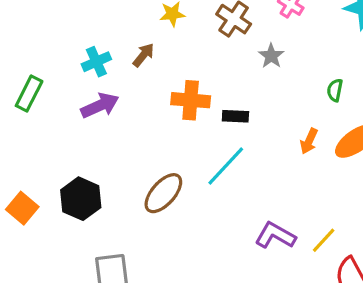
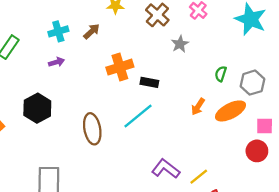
orange cross: (191, 100) -> (120, 67), turned -30
purple arrow: (100, 105) -> (57, 62), size x0.6
brown ellipse: (163, 193) -> (92, 129), turned -60
black hexagon: (81, 199) -> (37, 108), moved

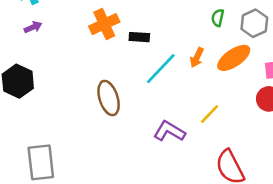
cyan line: (138, 116) -> (161, 69), moved
brown ellipse: (92, 129) -> (109, 98), moved
yellow line: (199, 177) -> (210, 114), moved

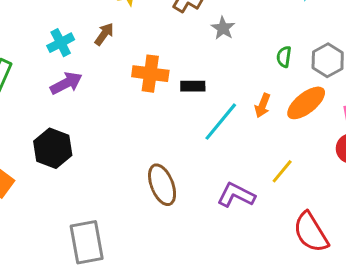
orange cross: (104, 24) -> (150, 74), turned 36
purple arrow: (33, 27) -> (66, 83), size x1.5
brown ellipse: (109, 98) -> (162, 185), moved

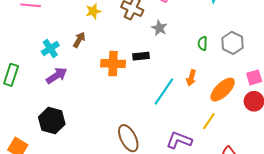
black rectangle: (193, 86) -> (141, 56), moved
orange ellipse: (306, 103) -> (223, 90), moved

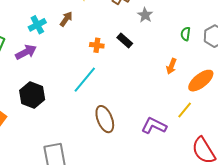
black rectangle: (141, 56) -> (125, 41), turned 42
orange cross: (113, 64) -> (97, 45), size x0.6
purple arrow: (57, 76) -> (26, 52), moved
cyan line: (164, 91) -> (85, 80), moved

